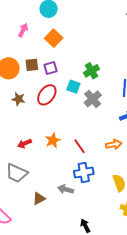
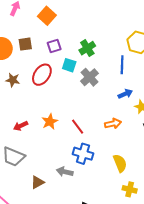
purple square: (51, 68) -> (54, 46), moved
blue cross: (84, 173) -> (83, 154), turned 30

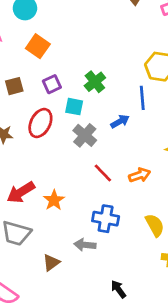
gray cross: (90, 77) -> (85, 135), moved
blue arrow: (125, 94) -> (120, 121), moved
orange star: (50, 122) -> (54, 200), moved
red arrow: (21, 126) -> (21, 192), size x1.5
red line: (78, 127) -> (103, 173), moved

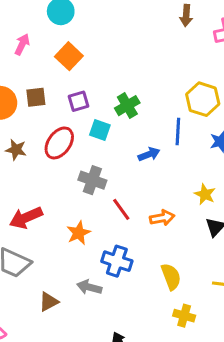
gray cross: (85, 135) -> (92, 180), moved, turned -30
orange star: (54, 200) -> (79, 233), moved

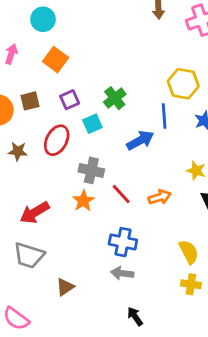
cyan square: (100, 130) -> (92, 124), turned -36
blue arrow: (149, 154) -> (140, 140), size x1.4
orange star: (79, 233) -> (83, 201), moved
yellow semicircle: (171, 277) -> (189, 252), moved
gray arrow: (89, 287) -> (122, 273), moved

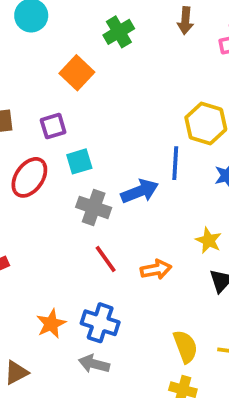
orange square: (56, 60) -> (77, 73), moved
green cross: (115, 98) -> (119, 32), moved
gray cross: (91, 170) -> (94, 207), moved
orange star: (83, 201) -> (51, 324), moved

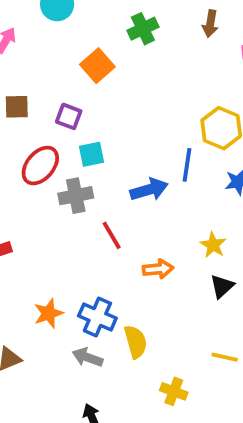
purple square: (53, 126) -> (69, 116), turned 32
gray cross: (94, 207) -> (76, 196), moved, turned -36
red line: (106, 259) -> (112, 235), moved
yellow semicircle: (185, 347) -> (136, 342), moved

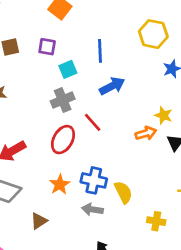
blue line: (187, 165) -> (100, 51), moved
red ellipse: (40, 166) -> (63, 140), moved
orange arrow: (158, 269) -> (146, 133), moved

